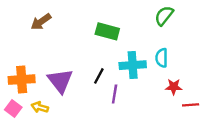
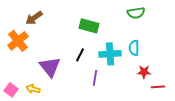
green semicircle: (164, 16) -> (136, 13), turned -138
black line: (99, 76) -> (80, 55), moved
orange cross: (22, 80) -> (18, 41), moved, turned -35

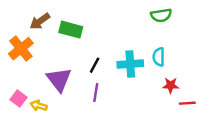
green rectangle: (89, 26) -> (71, 30), moved
purple line: (95, 78) -> (96, 93), moved
pink square: (11, 90) -> (19, 98), moved

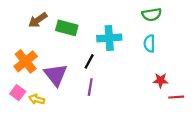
orange cross: (21, 49) -> (26, 61), moved
cyan semicircle: (159, 57) -> (149, 44), moved
cyan cross: (130, 64) -> (109, 38), moved

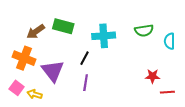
green semicircle: (152, 15) -> (144, 31), moved
brown arrow: (38, 20) -> (36, 32), moved
cyan semicircle: (149, 44) -> (169, 41), moved
orange cross: (26, 61) -> (24, 58), turned -30

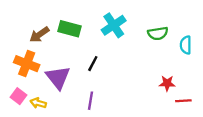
cyan cross: (104, 36) -> (114, 25), moved, turned -30
purple line: (86, 83) -> (90, 101), moved

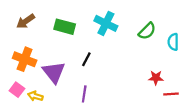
cyan cross: (114, 25) -> (106, 23), turned -30
green semicircle: (158, 33) -> (147, 31), turned -36
brown arrow: (39, 35) -> (26, 21), moved

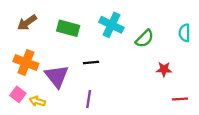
green semicircle: (147, 31) -> (145, 39), moved
cyan semicircle: (173, 42) -> (185, 33), moved
black line: (86, 59) -> (91, 62), turned 56
red star: (156, 78) -> (164, 69), moved

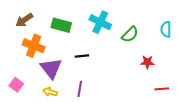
orange cross: (26, 62) -> (34, 46), moved
yellow arrow: (37, 101) -> (50, 92), moved

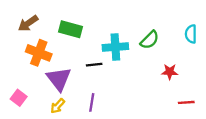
cyan cross: (100, 22) -> (115, 47), moved, turned -30
yellow arrow: (50, 92) -> (58, 106), turned -64

